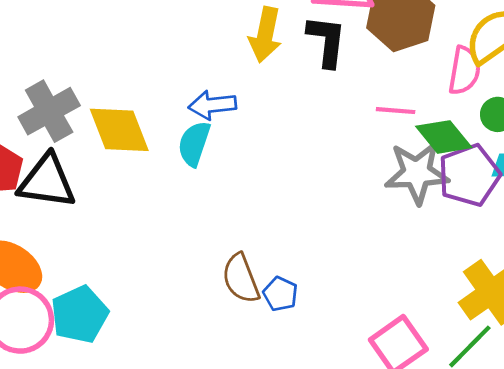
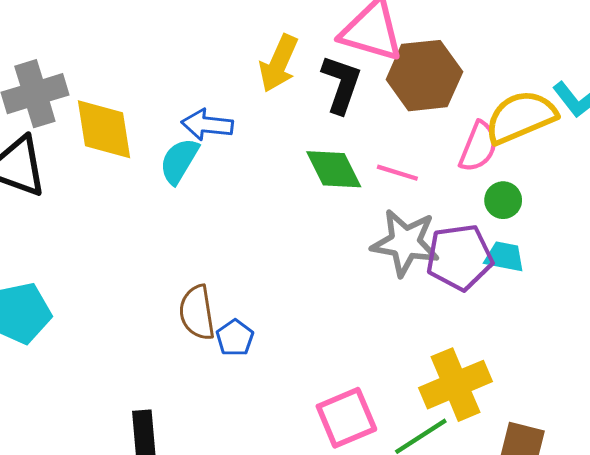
green diamond: (444, 137) -> (334, 169), moved

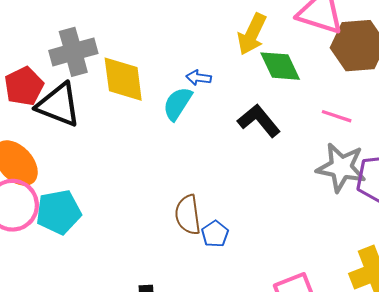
black L-shape: (341, 84) -> (259, 121), moved, turned -60
blue arrow: (207, 125) -> (199, 78), size x0.7
green diamond: (334, 169) -> (280, 66), moved

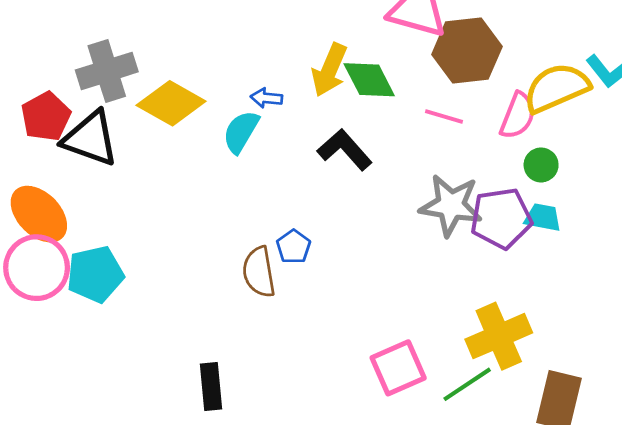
yellow arrow: (252, 34) -> (329, 70), moved
yellow diamond: (123, 79) -> (171, 103), turned -51
pink line: (337, 116) -> (444, 117), moved
blue pentagon: (215, 234) -> (294, 247), moved

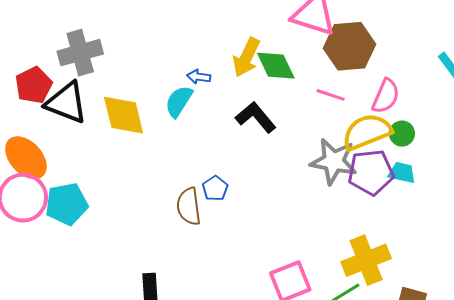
yellow semicircle: (556, 88) -> (367, 132), moved
yellow diamond: (171, 103) -> (124, 115), moved, turned 45

